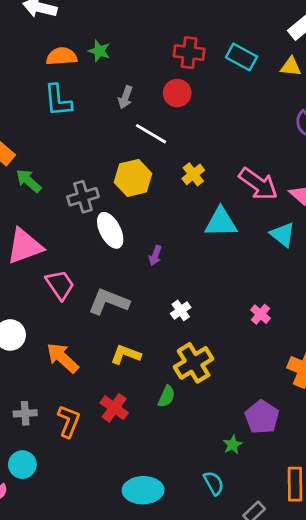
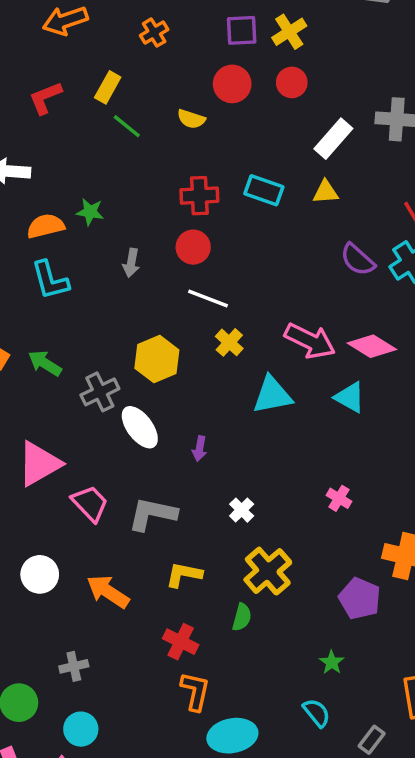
white line: (151, 134) -> (208, 299), moved
green arrow: (29, 181) -> (45, 363), moved
purple pentagon: (262, 417) -> (360, 598), moved
orange L-shape: (69, 421) -> (195, 691), moved

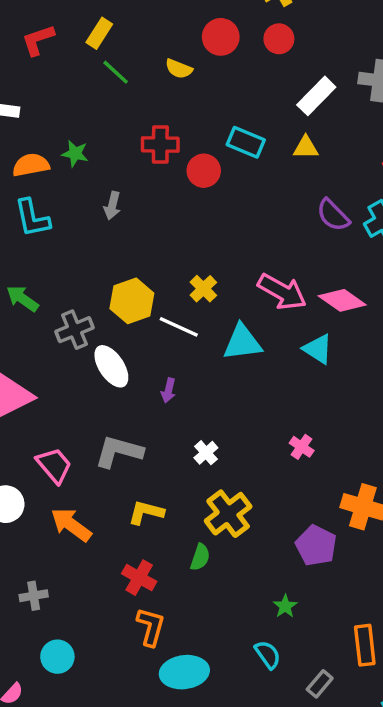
red cross: (199, 196) -> (160, 144), moved
red circle: (193, 247) -> (204, 171), moved
white line: (208, 299) -> (179, 327), moved
pink trapezoid: (90, 503) -> (54, 465), moved
cyan circle: (81, 729) -> (57, 657), moved

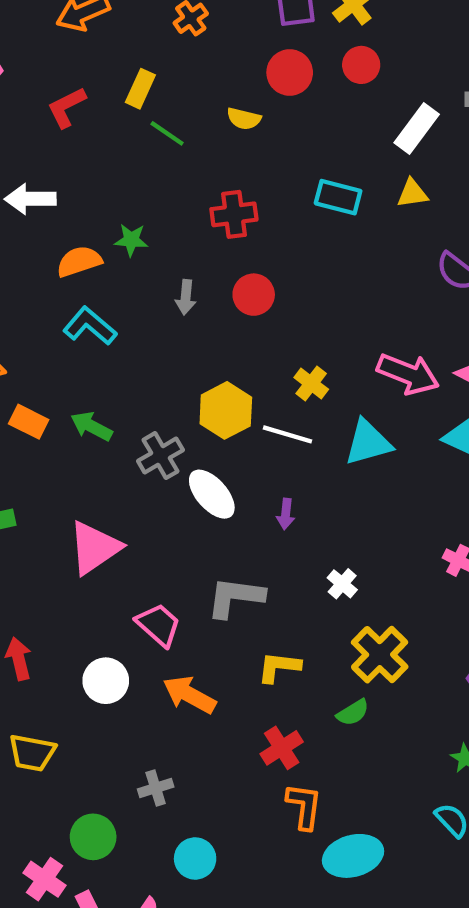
red circle: (204, 171) -> (254, 295), moved
cyan L-shape: (32, 218) -> (90, 326), turned 150
green semicircle: (200, 557) -> (353, 713), turned 48
red cross: (139, 578) -> (282, 748), turned 36

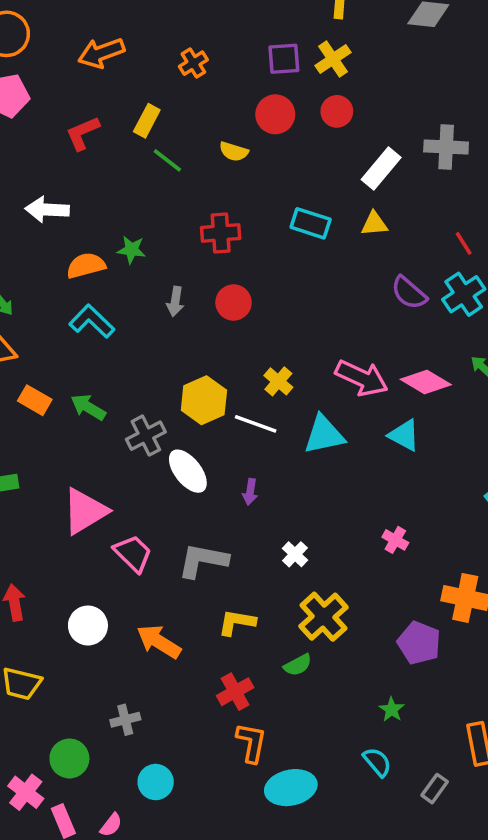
pink trapezoid: (159, 625) -> (133, 553), moved

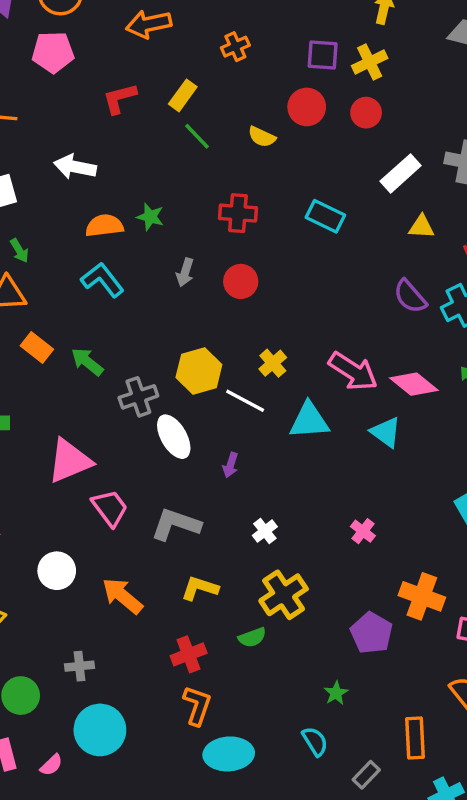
yellow triangle: (374, 224) -> (421, 227), moved
cyan circle: (156, 782) -> (100, 730), size x1.5

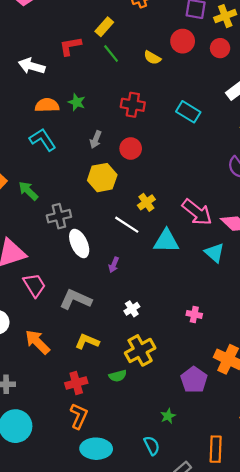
red L-shape: (120, 98) -> (70, 46), moved
yellow hexagon: (199, 371) -> (102, 178), moved
pink cross: (363, 531) -> (194, 314), turned -32

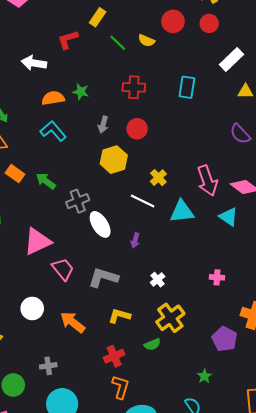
green line: (111, 54) -> (118, 43), moved
cyan rectangle: (188, 112) -> (187, 87), turned 75
pink arrow: (197, 212) -> (207, 181), turned 40

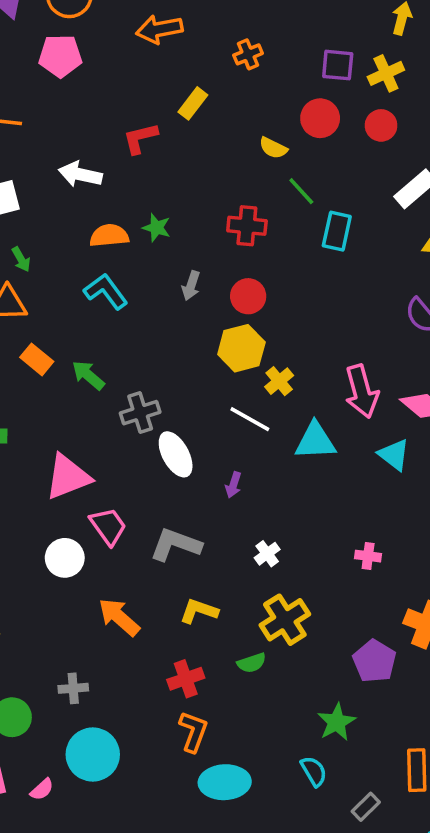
green line: (118, 43) -> (301, 191), moved
yellow hexagon: (114, 160) -> (241, 348), moved
white circle: (32, 308) -> (65, 558), moved
green star: (204, 376) -> (337, 722), size x1.5

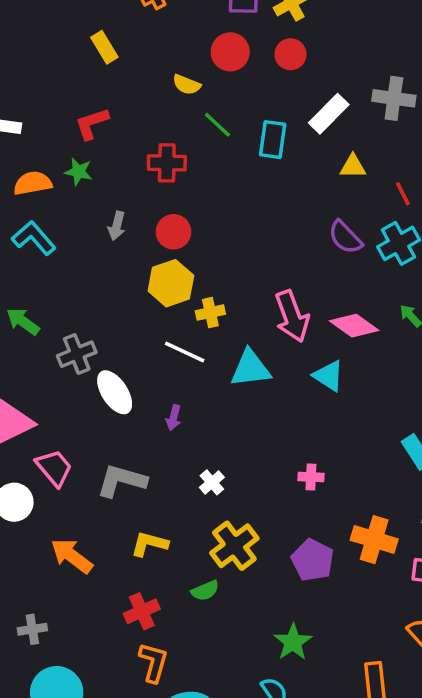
yellow rectangle: (193, 103) -> (104, 47), turned -64
red L-shape: (140, 138) -> (92, 124), moved
cyan rectangle: (337, 231) -> (273, 140), moved
yellow cross: (279, 381) -> (210, 313), turned 32
purple pentagon: (374, 661) -> (313, 560), moved

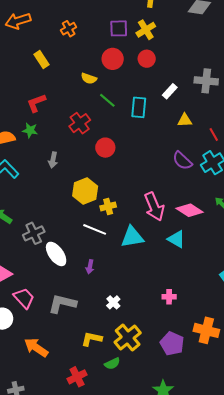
white rectangle: (329, 114) -> (170, 91), size x0.7
red cross: (167, 163) -> (80, 123), turned -35
red circle: (173, 232) -> (105, 148), moved
yellow L-shape: (149, 544) -> (92, 339), moved

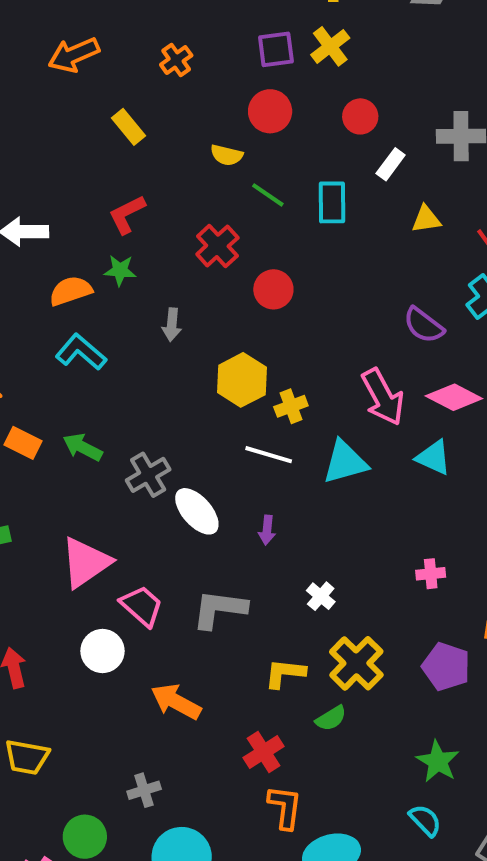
red circle: (147, 59) -> (360, 116), moved
purple semicircle: (182, 161) -> (424, 325), moved

